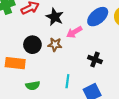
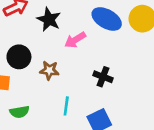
blue ellipse: (98, 17) -> (107, 19), turned 70
brown star: (55, 45) -> (49, 70), moved

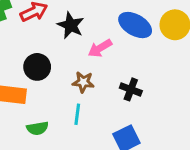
brown star: (49, 70) -> (83, 82), moved
cyan line: (66, 106) -> (77, 114), moved

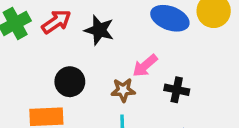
pink arrow: (100, 48) -> (145, 66), moved

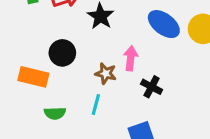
pink arrow: (145, 66) -> (131, 58), turned 120

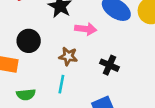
pink arrow: (131, 58) -> (86, 29), moved, turned 95

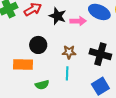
pink arrow: (86, 29) -> (78, 21), moved
black cross: (109, 65) -> (100, 54), size x1.5

